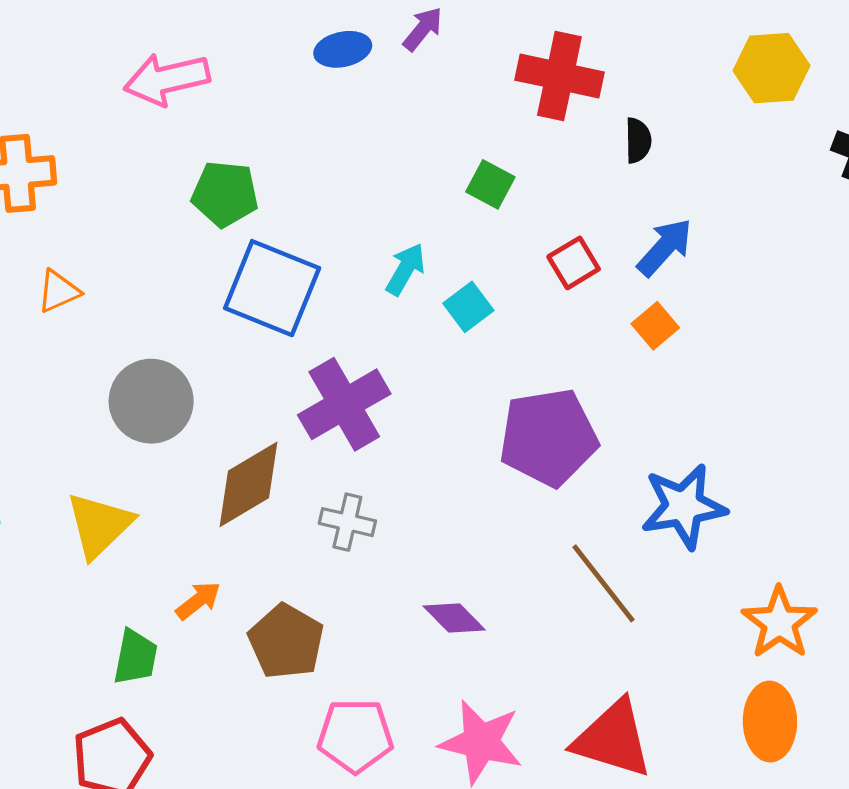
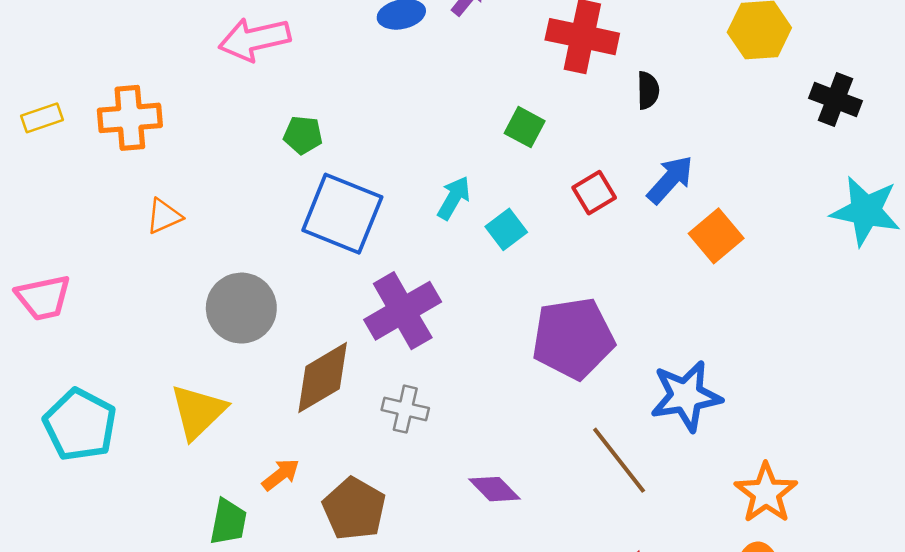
green pentagon: (225, 194) -> (303, 135), size x0.7
orange square: (655, 326) -> (716, 236), moved, size x1.4

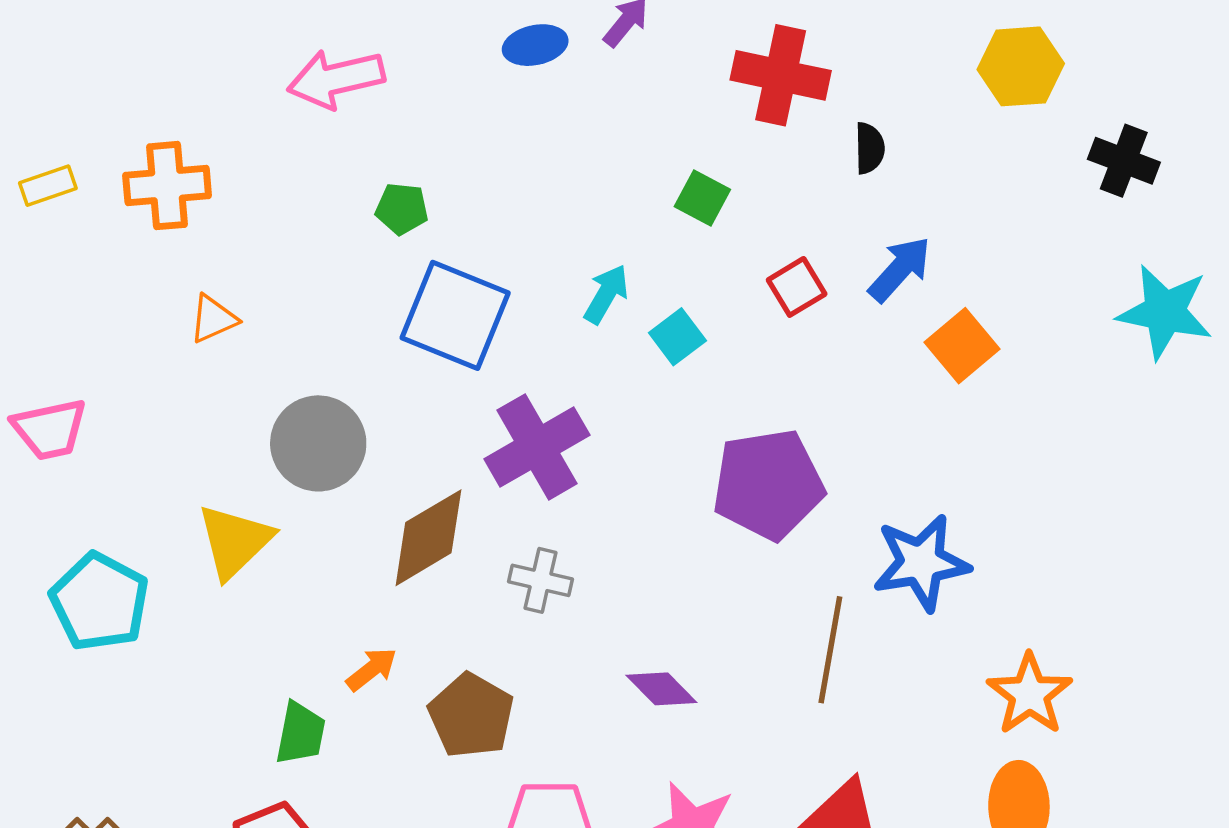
yellow triangle: (198, 412) -> (235, 541), moved
brown line: (619, 460) -> (830, 650), turned 48

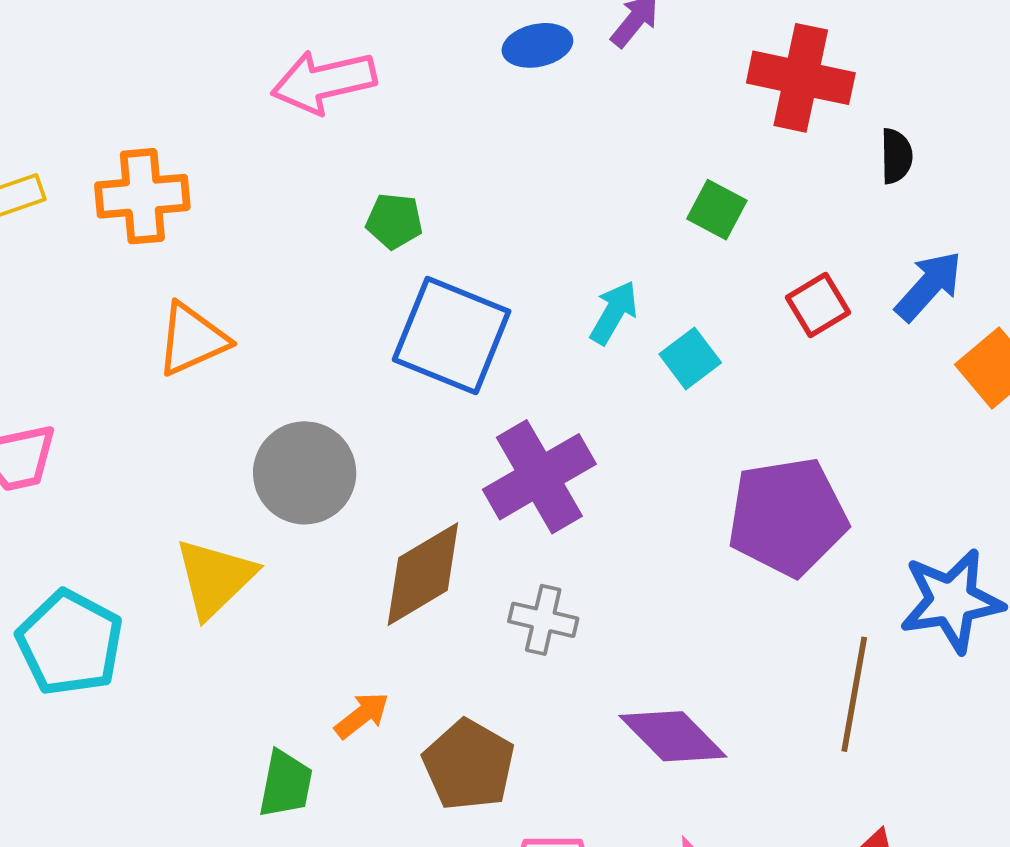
orange triangle: (213, 319) -> (192, 339), size x1.4
purple diamond: (661, 689) -> (673, 736), size x1.4

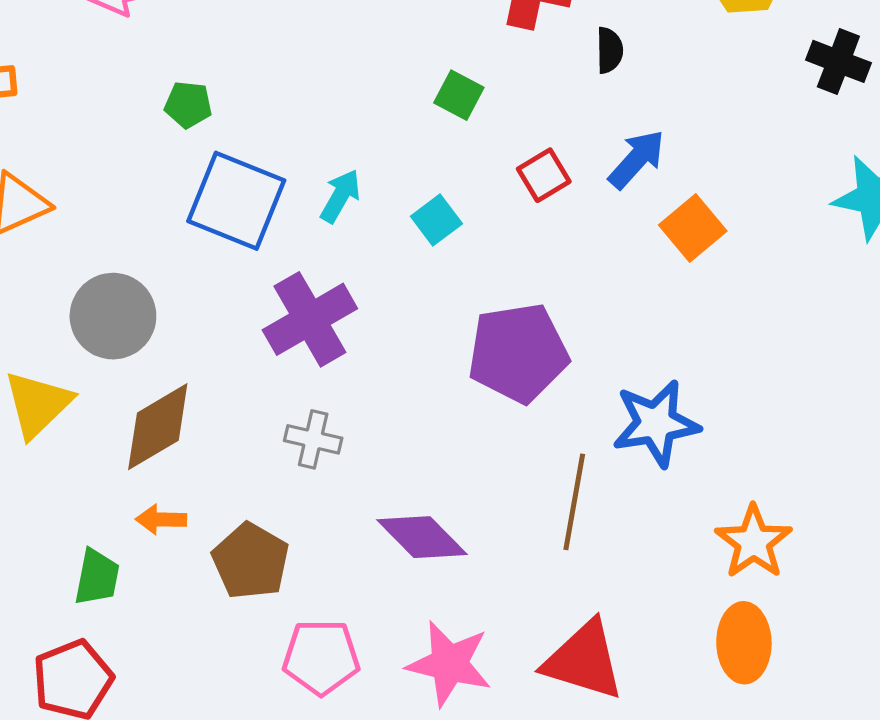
cyan arrow: (614, 313) -> (340, 196), moved
brown diamond: (423, 574) -> (158, 427), moved
orange arrow: (362, 715) -> (161, 519), turned -141

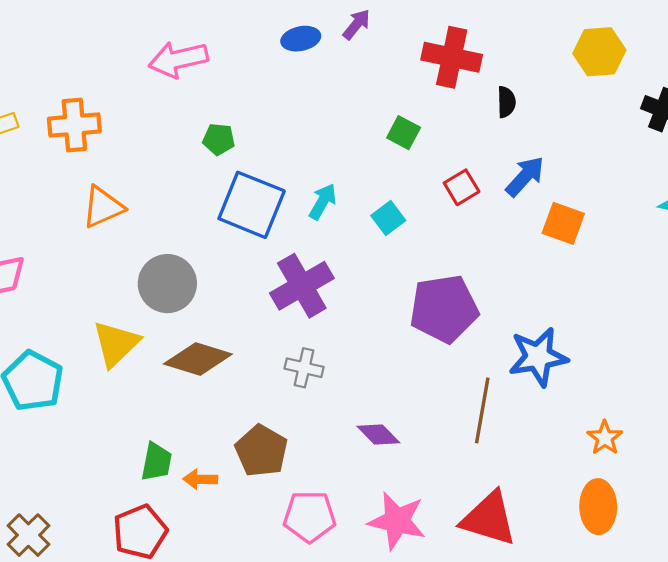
orange square: (693, 228) -> (563, 223), turned -30
brown diamond: (158, 427) -> (198, 359), turned 48
orange arrow: (161, 519) -> (200, 479), moved
purple diamond: (422, 537) -> (378, 434), size x0.7
orange star: (754, 542) -> (605, 438), size x0.7

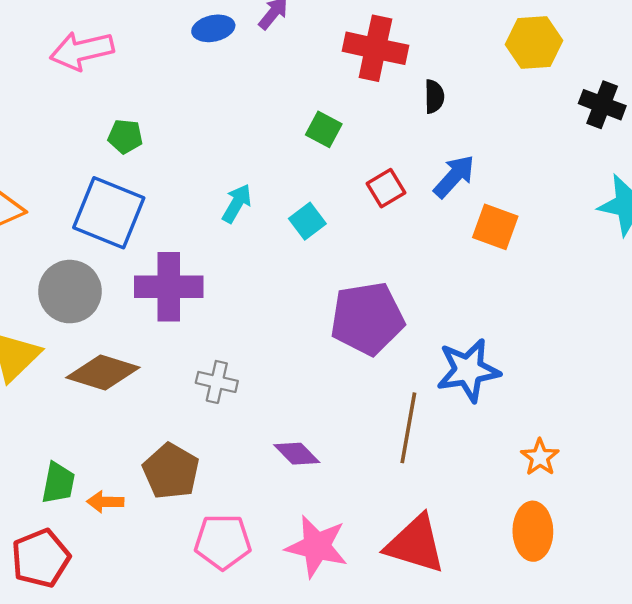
blue square: (252, 205) -> (109, 213), moved
purple cross: (302, 286) -> (169, 287), moved, turned 30

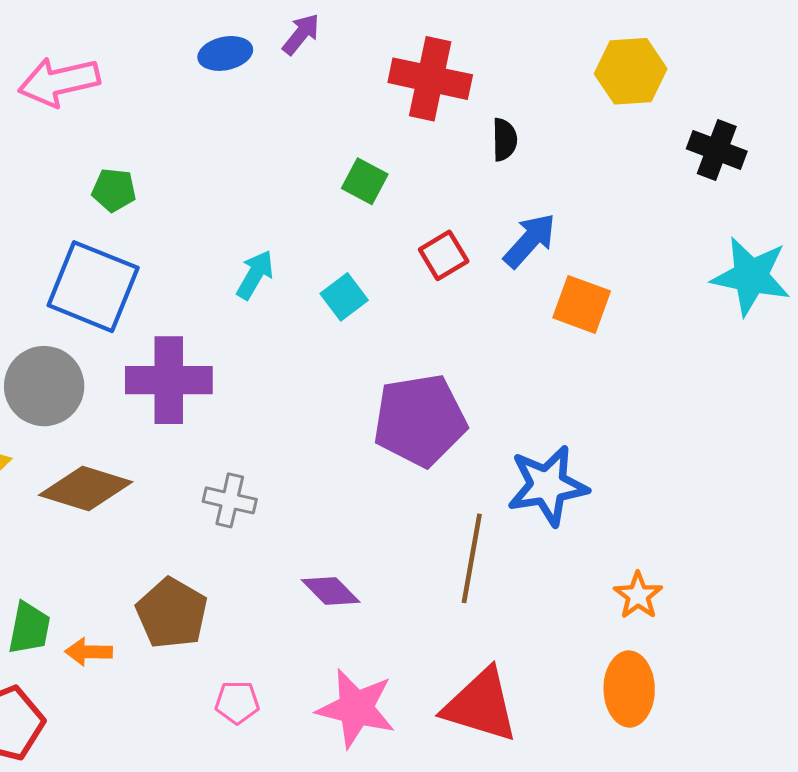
pink pentagon: (223, 542) -> (237, 702), size x0.6

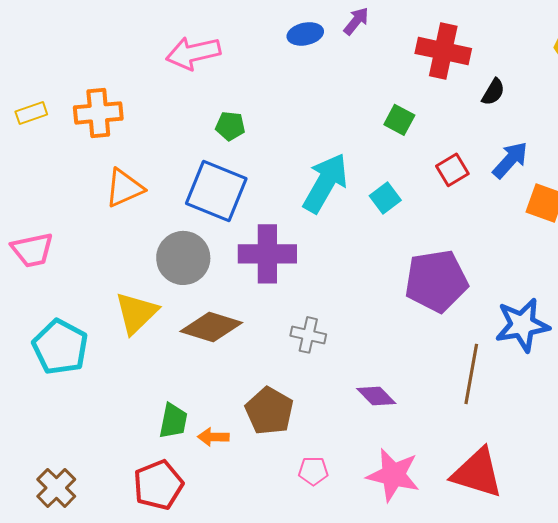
black semicircle: (504, 140) -> (493, 92), turned 32
cyan arrow: (255, 275) -> (325, 183), size x1.8

